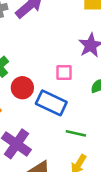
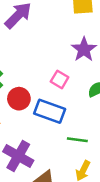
pink square: (64, 73) -> (60, 79), turned 36

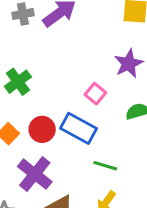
red circle: (19, 99) -> (42, 129), moved

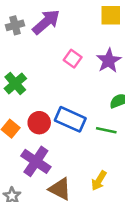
pink square: (95, 94) -> (73, 59), moved
green line: (105, 166) -> (106, 130), moved

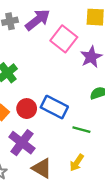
pink square: (73, 59) -> (64, 39), moved, size x1.6
green line: (106, 130) -> (81, 130), moved

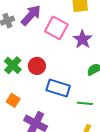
red circle: (27, 109) -> (37, 66), moved

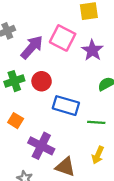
purple arrow: (31, 15) -> (32, 47), moved
green cross: (13, 65) -> (14, 81), turned 30

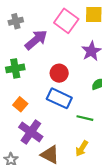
pink square: (63, 38) -> (66, 21), moved
red circle: (42, 81) -> (59, 73), moved
orange square: (16, 121) -> (20, 104), moved

